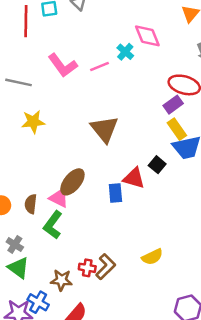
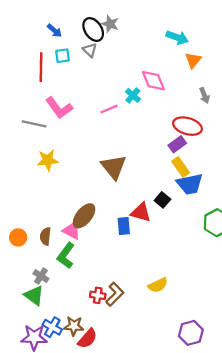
pink L-shape: (63, 65) -> (59, 108), moved
gray cross: (15, 245) -> (41, 276), moved
brown star: (61, 280) -> (74, 326), moved

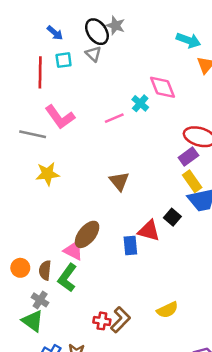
brown triangle: (114, 167) -> (119, 181), size x0.7
brown semicircle: (45, 236) -> (45, 270), moved
orange circle: (18, 237) -> (20, 268), moved

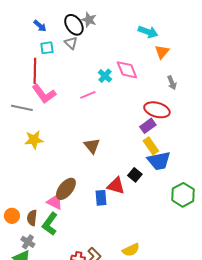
red line: (40, 72) -> (35, 71), moved
cyan cross: (140, 103) -> (105, 76), moved

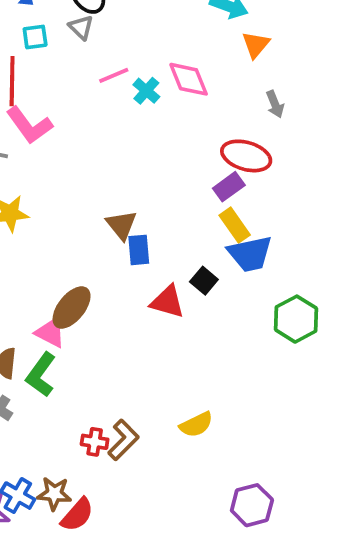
pink line: (88, 95) -> (114, 75), moved
blue rectangle: (101, 198) -> (139, 250), moved

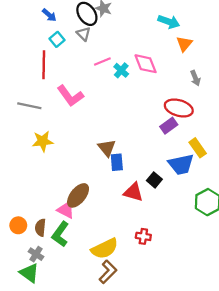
cyan square: (35, 37) -> (57, 39), turned -32
pink L-shape: (29, 125) -> (70, 96), moved
yellow rectangle: (235, 225) -> (198, 148), moved
yellow semicircle: (196, 425) -> (105, 249), moved, size x1.4
red cross: (95, 442) -> (143, 236), moved

